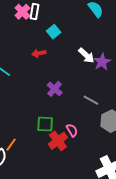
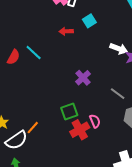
red arrow: (39, 53) -> (66, 31), moved
white arrow: (86, 55) -> (119, 49), turned -30
green square: (45, 124) -> (69, 111), turned -30

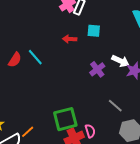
cyan square: (89, 21) -> (94, 31), turned 32
purple cross: (83, 78) -> (97, 69), moved
green square: (69, 111) -> (65, 119), size x1.4

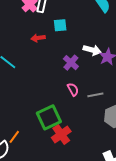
gray line: (115, 106) -> (95, 95), turned -42
pink semicircle: (90, 131) -> (73, 89), moved

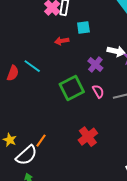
green square: (49, 117) -> (72, 88), moved

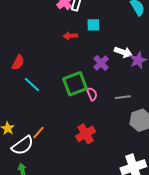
cyan line: (32, 66) -> (32, 85), moved
pink semicircle: (98, 91) -> (92, 94), moved

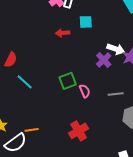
purple cross: (101, 63) -> (104, 60), moved
green square: (75, 84) -> (68, 81), size x0.7
orange line: (39, 133) -> (32, 130), turned 40

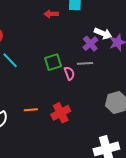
gray line: (116, 94) -> (85, 63), moved
orange line: (32, 130) -> (31, 110), moved

